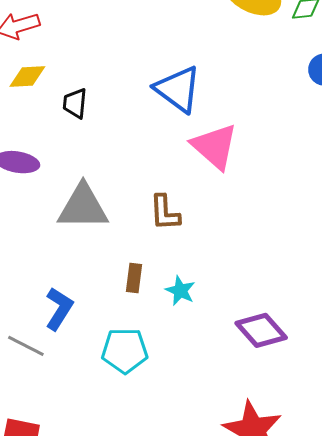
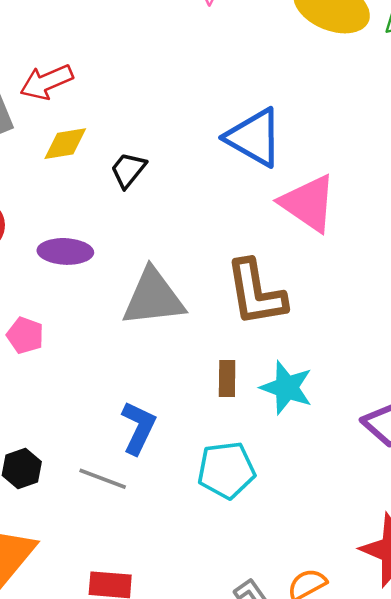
black trapezoid: (75, 103) -> (128, 170), turned 40
brown L-shape: (165, 213) -> (256, 293), size x1.5
cyan star: (180, 291) -> (287, 388), size x1.4

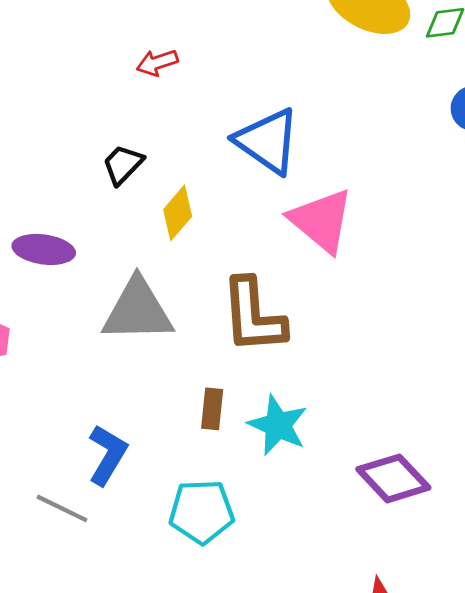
red arrow: (46, 82) -> (157, 63), moved, size x0.7
yellow diamond: (65, 144) -> (178, 213), moved, turned -45

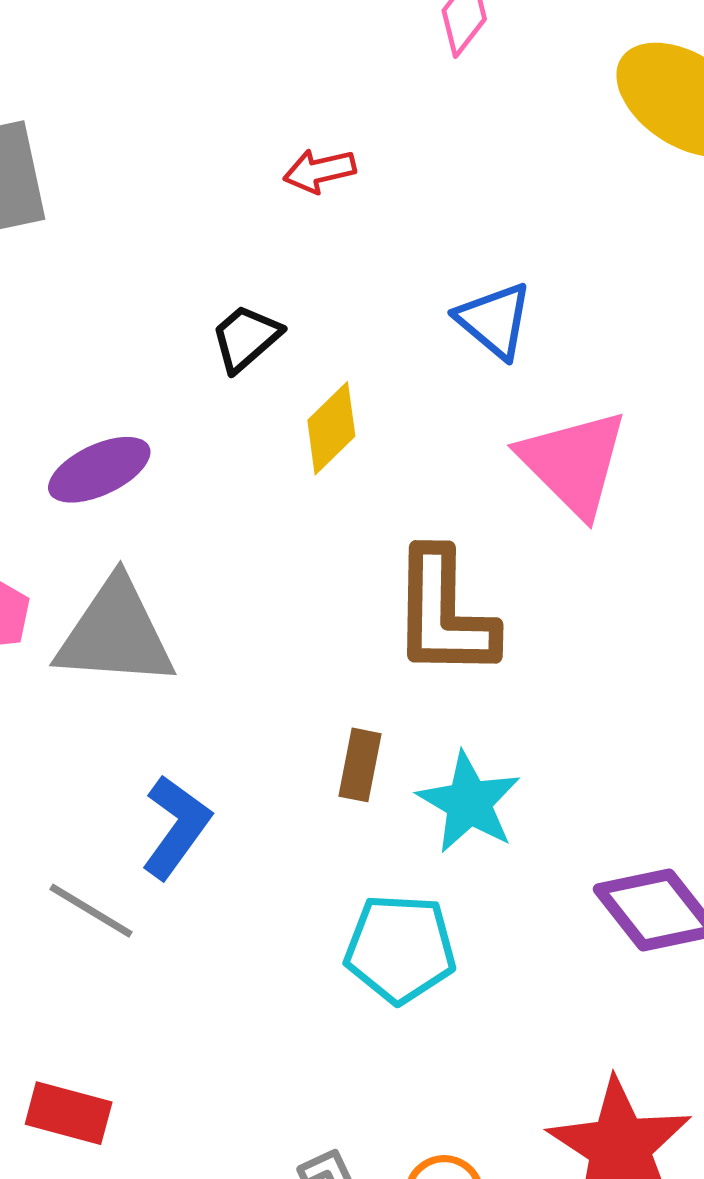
blue triangle: (268, 141) -> (494, 320), size x0.7
purple ellipse: (44, 249) -> (99, 470), turned -38
gray triangle: (138, 310) -> (115, 633), moved
cyan pentagon: (202, 512) -> (400, 949), moved

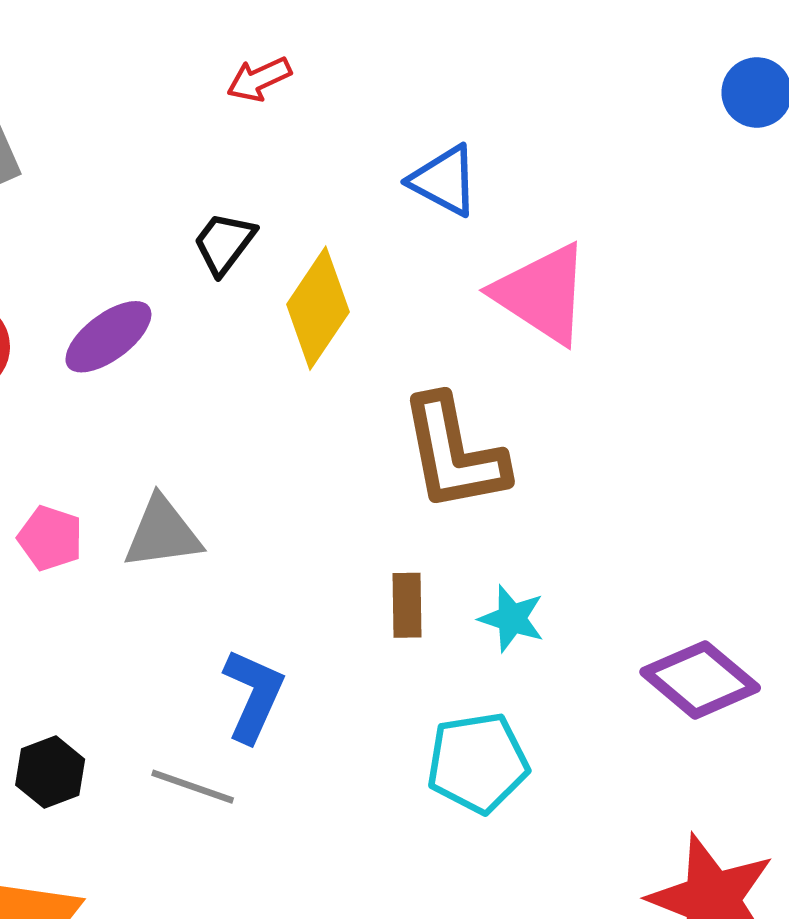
yellow diamond: (331, 428) -> (318, 308), size x1.4
purple ellipse: (99, 470) -> (108, 337), moved
gray triangle: (115, 633) -> (162, 533), size x0.7
cyan star: (469, 802) -> (512, 619), size x0.7

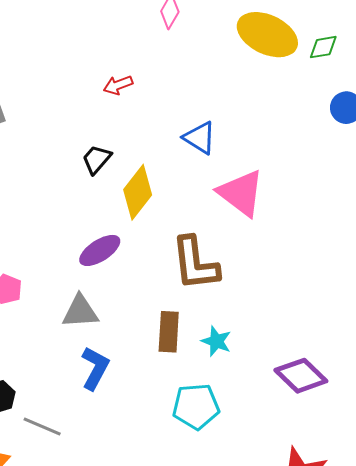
purple ellipse: (108, 337) -> (100, 250), moved
gray triangle: (162, 533) -> (80, 312), moved
brown rectangle: (407, 605) -> (169, 332), size x1.4
gray line: (193, 787) -> (42, 427), moved

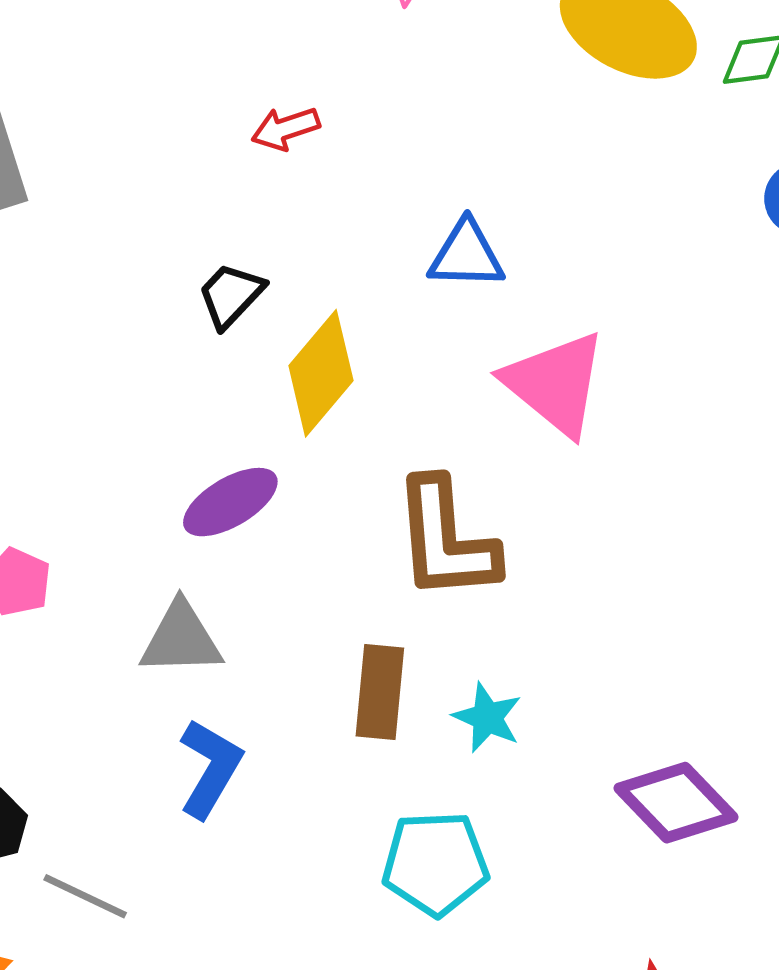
blue triangle: (200, 138) -> (466, 255), turned -33

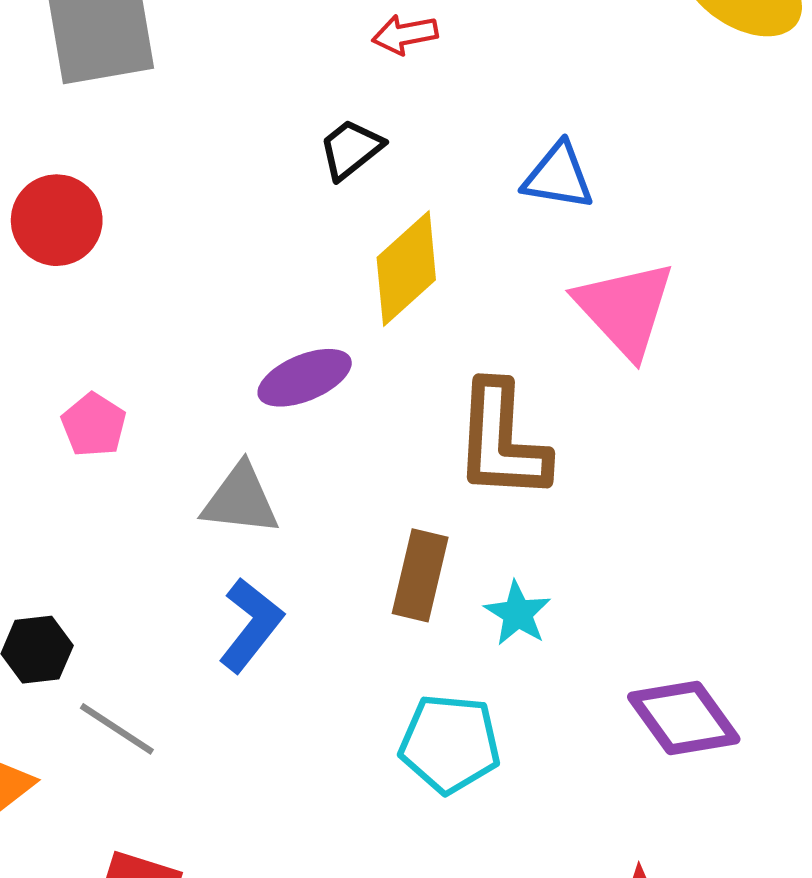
black trapezoid: (231, 295) -> (351, 149), moved

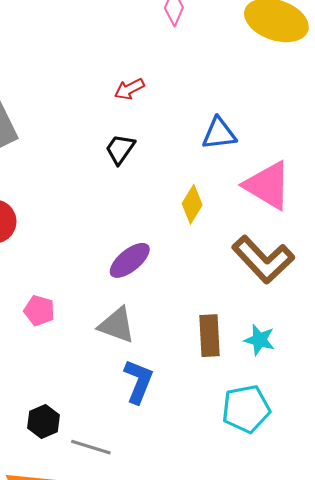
yellow diamond: (406, 269) -> (192, 204), moved, size x0.7
brown L-shape: (502, 441) -> (263, 260), moved, turned -30
gray triangle: (240, 500) -> (117, 325), turned 30

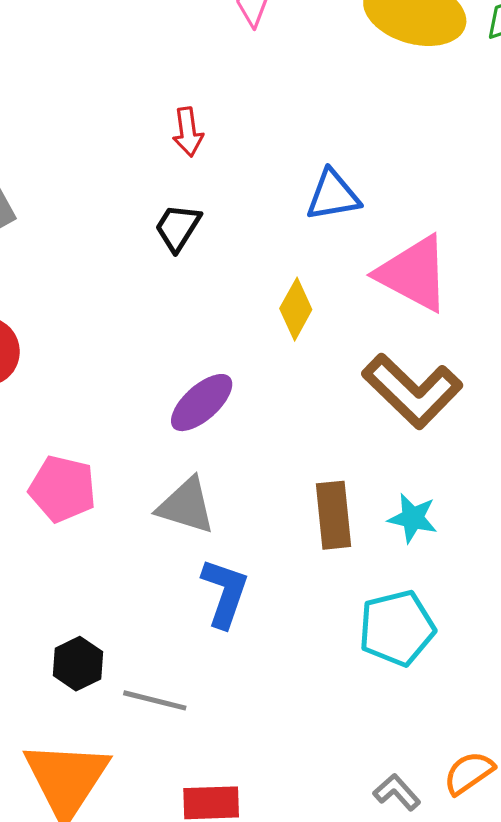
red arrow: (129, 89) -> (188, 132), turned -68
pink pentagon: (39, 311) -> (63, 489), size x1.4

